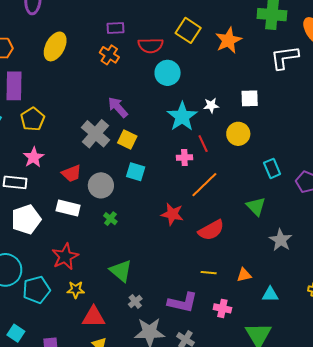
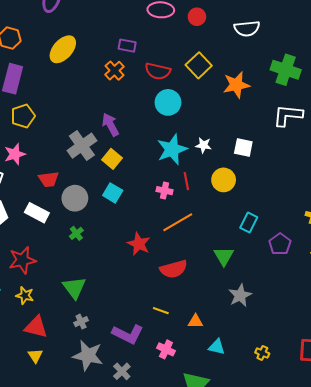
cyan rectangle: (272, 168) -> (249, 222), turned 36

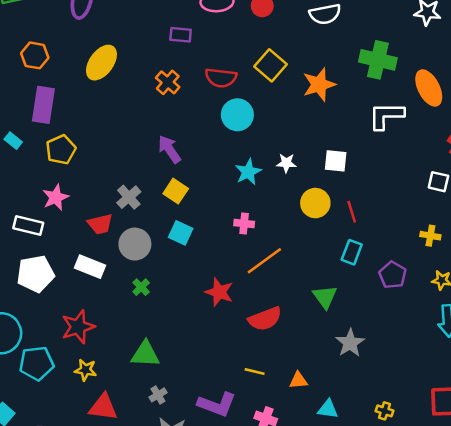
purple rectangle: (127, 46) -> (181, 35), moved
gray cross: (82, 146) -> (129, 197), moved, size x0.7
cyan star: (172, 149) -> (248, 172), size x0.7
red line: (186, 181) -> (352, 212), moved
green triangle: (74, 288) -> (145, 354), turned -45

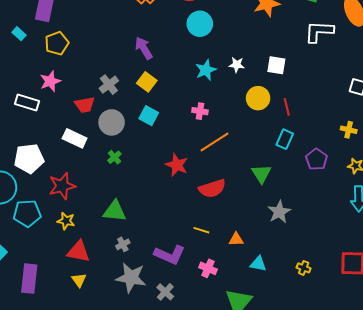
white pentagon: (36, 274) -> (29, 159), moved

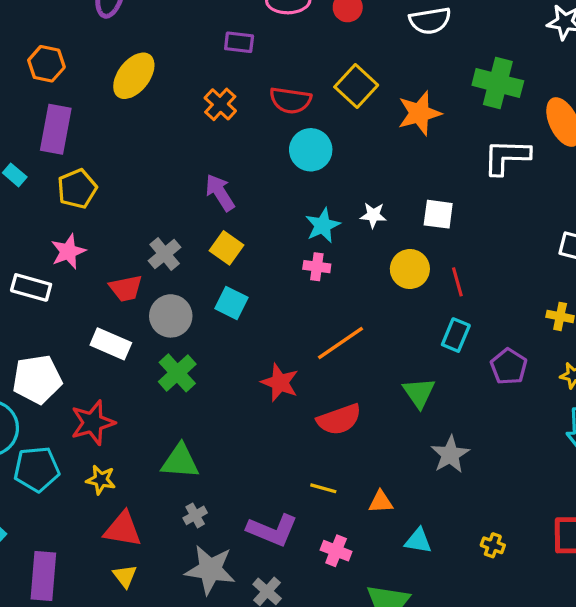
pink cross: (200, 111) -> (317, 267), moved
green cross: (114, 157) -> (177, 373), size x1.6

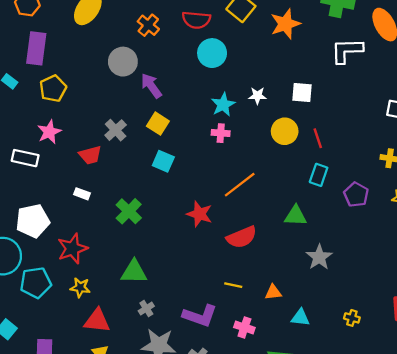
gray circle: (171, 316) -> (123, 62), moved
white rectangle: (111, 344) -> (82, 194), size x0.6
green triangle: (419, 393) -> (295, 216), turned -50

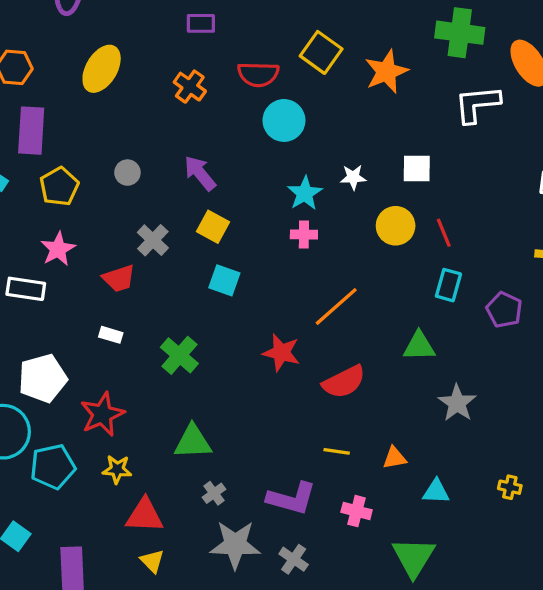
gray circle: (123, 62) -> (127, 173), moved, size x0.6

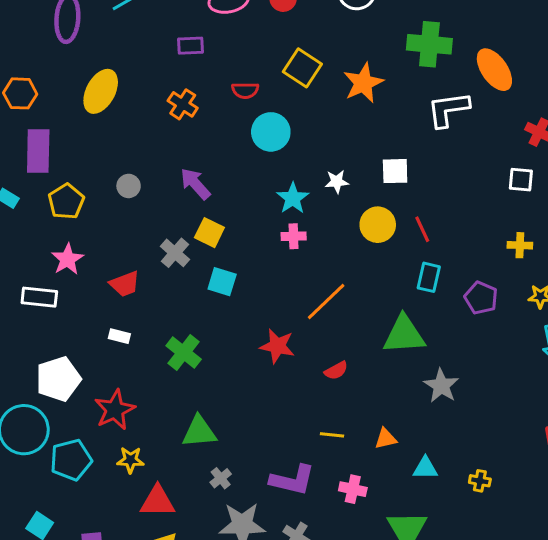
red semicircle: (258, 74) -> (245, 90), size x0.7
gray cross: (153, 240) -> (175, 253), moved
green triangle: (419, 346) -> (404, 335), size x1.4
red semicircle: (344, 382) -> (336, 371), size x0.6
yellow cross: (510, 487) -> (480, 481), moved

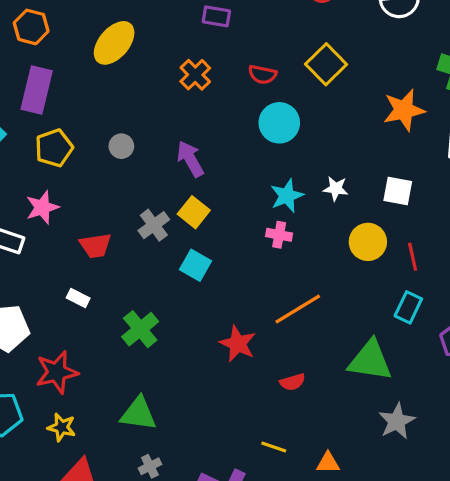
orange star: (363, 83) -> (404, 110), moved

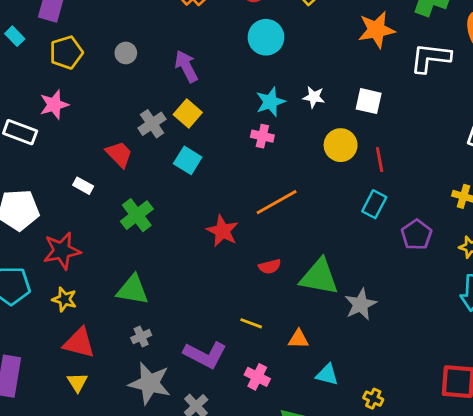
red trapezoid: (95, 246) -> (119, 154), moved, turned -128
green triangle: (370, 361) -> (319, 277), moved

